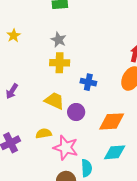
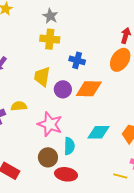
yellow trapezoid: (54, 101) -> (42, 77), turned -110
orange diamond: (112, 121) -> (89, 89), moved
yellow semicircle: (44, 133) -> (19, 106), moved

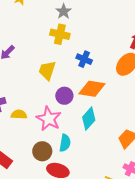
purple circle: (63, 89) -> (64, 96), moved
yellow semicircle: (19, 106) -> (19, 114), moved
cyan diamond: (99, 132) -> (89, 119), moved, turned -55

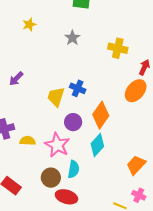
yellow cross: (60, 34) -> (118, 48), moved
blue cross: (84, 59) -> (78, 88), moved
orange diamond: (92, 89) -> (101, 115), turned -64

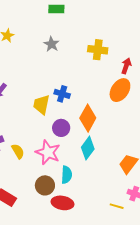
yellow semicircle: (28, 141) -> (18, 151), turned 63

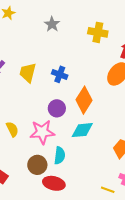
yellow trapezoid: (41, 105) -> (28, 73), moved
cyan diamond: (88, 148) -> (82, 130), turned 45
pink star: (48, 152) -> (42, 132), turned -30

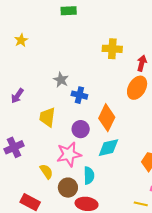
gray star: (52, 24) -> (61, 80), moved
yellow trapezoid: (28, 73) -> (47, 117), moved
yellow semicircle: (12, 129) -> (46, 171), moved

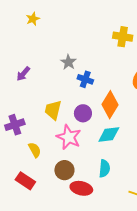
yellow trapezoid: (47, 117) -> (53, 110), moved
pink star: (69, 154) -> (69, 137), turned 30
yellow semicircle: (46, 171) -> (35, 150), moved
cyan semicircle: (89, 176) -> (104, 168), moved

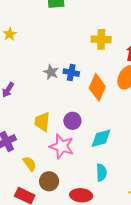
blue cross: (85, 79) -> (71, 73), moved
orange diamond: (110, 105) -> (97, 87), moved
brown circle: (64, 170) -> (49, 181), moved

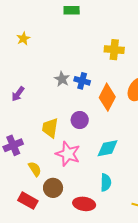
purple circle: (72, 121) -> (80, 120), moved

